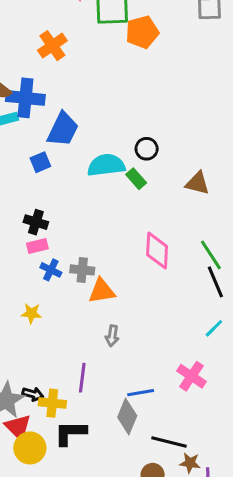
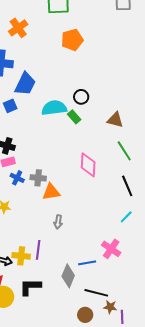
orange pentagon: (142, 32) -> (72, 40), moved
green line: (211, 255) -> (124, 151), moved
blue line: (141, 393) -> (87, 263), moved
yellow cross: (52, 403) -> (21, 256), moved

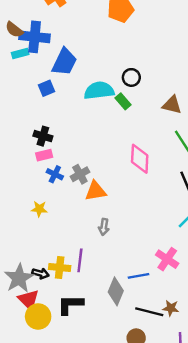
gray cross: (38, 178) -> (80, 174), turned -35
brown star: (110, 307) -> (171, 308), moved

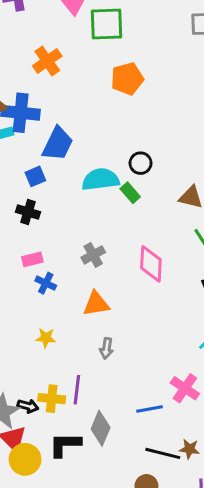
black cross: (43, 136) -> (28, 212), moved
gray cross: (80, 174) -> (93, 255), moved
yellow star: (39, 209) -> (46, 338), moved
gray diamond: (116, 291) -> (101, 428), moved

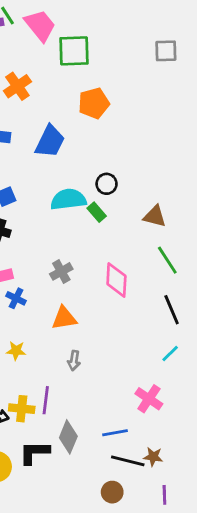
blue trapezoid: (58, 144) -> (50, 141), moved
blue line: (149, 409) -> (115, 433), moved

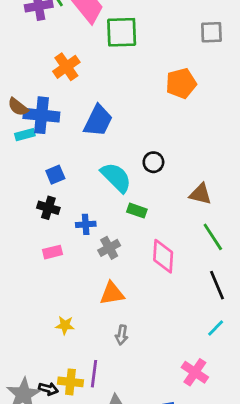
orange pentagon: (94, 103) -> (181, 83), moved
cyan semicircle: (68, 199) -> (116, 177), turned 52
green rectangle: (97, 212) -> (137, 211), moved, turned -30
blue cross: (16, 298) -> (86, 224), moved, turned -30

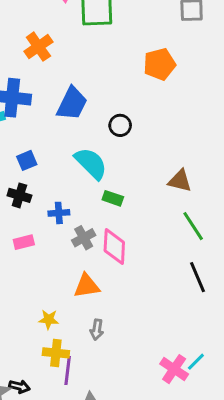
black circle: (153, 162) -> (120, 125), moved
pink diamond: (163, 256) -> (114, 246), moved
yellow star: (65, 325) -> (49, 319), moved
cyan line: (216, 328) -> (196, 362), moved
yellow cross: (70, 382) -> (56, 353), moved

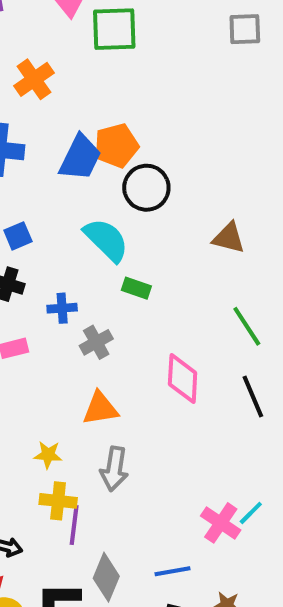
orange pentagon: (160, 64) -> (116, 146), moved
black circle: (120, 125) -> (146, 188), size x1.5
brown triangle: (180, 181) -> (229, 238), moved
pink diamond: (114, 246) -> (183, 378), moved
gray arrow: (97, 330) -> (114, 469), size x1.5

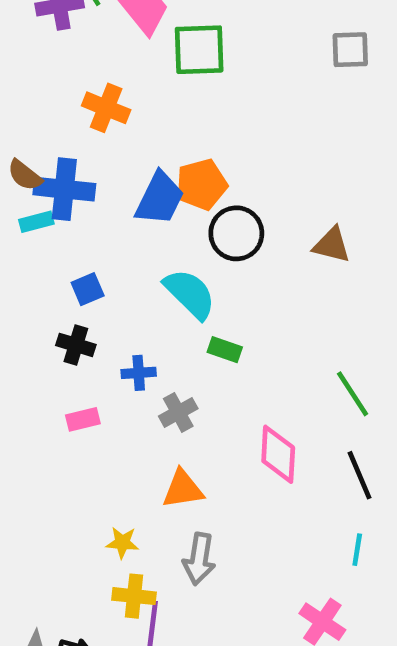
orange cross: (34, 79) -> (106, 108), turned -33
brown triangle: (229, 238) -> (332, 245), moved
cyan line: (251, 513) -> (357, 550), moved, turned -36

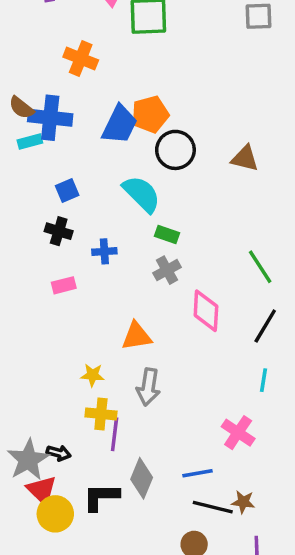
gray cross: (178, 412) -> (167, 270), moved
black line: (360, 475) -> (265, 326), turned 54

